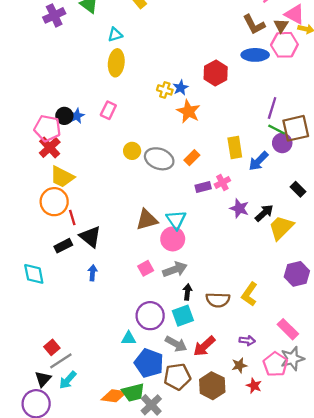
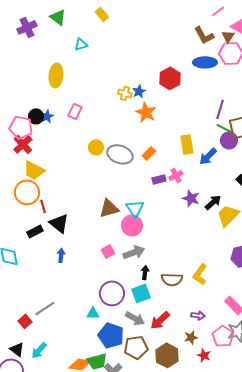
yellow ellipse: (116, 63) -> (56, 75), moved
gray line: (61, 361) -> (45, 308), moved
black triangle: (43, 379) -> (17, 349), turned -35

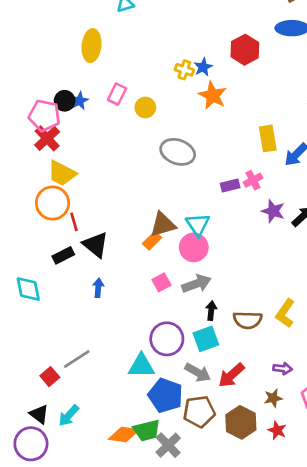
yellow circle: (96, 147) -> (145, 107), moved
orange rectangle: (149, 153) -> (152, 241), moved
cyan triangle: (93, 313) -> (141, 366), size x1.5
red star: (204, 355) -> (277, 430), moved

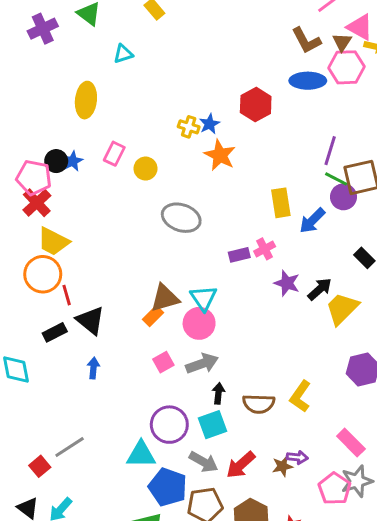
brown star: (273, 398) -> (282, 466), moved

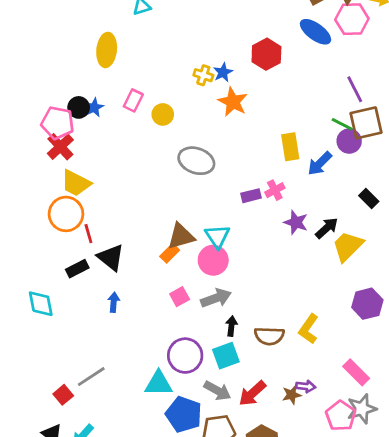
blue ellipse: (308, 81) -> (315, 32), turned 36
purple line: (330, 151) -> (355, 89), moved, turned -44

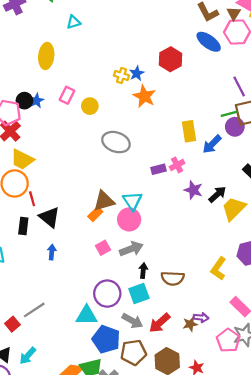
green line: (342, 124) -> (229, 114), turned -42
black rectangle: (77, 269) -> (23, 226), turned -56
yellow L-shape: (308, 329) -> (218, 268), moved

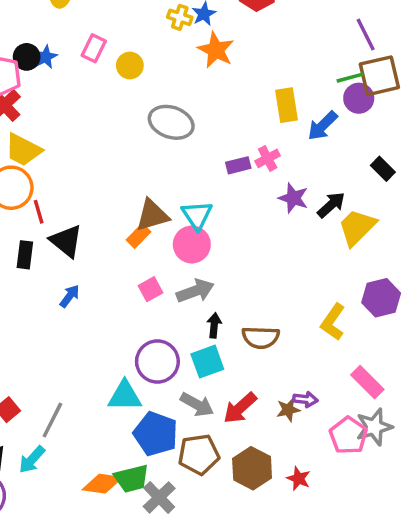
blue arrow: (52, 252) -> (70, 296), turned 32
gray line: (34, 310) -> (52, 420), moved, turned -30

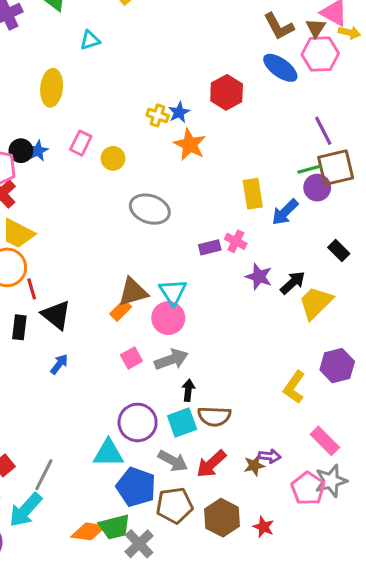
pink cross: (268, 158) -> (236, 241), turned -35
brown semicircle: (261, 337) -> (214, 416), moved
cyan arrow: (32, 460) -> (25, 510), size x1.4

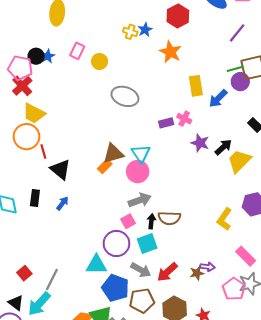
purple line: (323, 131) -> (237, 33), moved, turned 66
orange star: (190, 145) -> (170, 52), moved
black rectangle: (19, 327) -> (35, 198), moved
pink square: (131, 358) -> (128, 221), moved
brown semicircle: (214, 416) -> (169, 218), moved

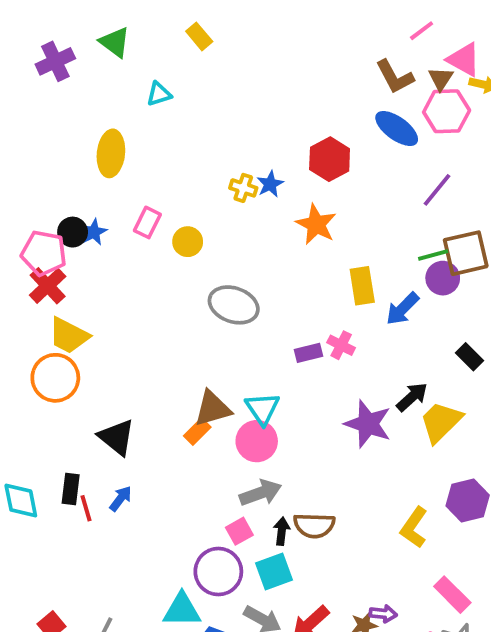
purple star: (200, 143) -> (368, 424), moved, size x1.4
red line: (43, 151) -> (86, 508), moved

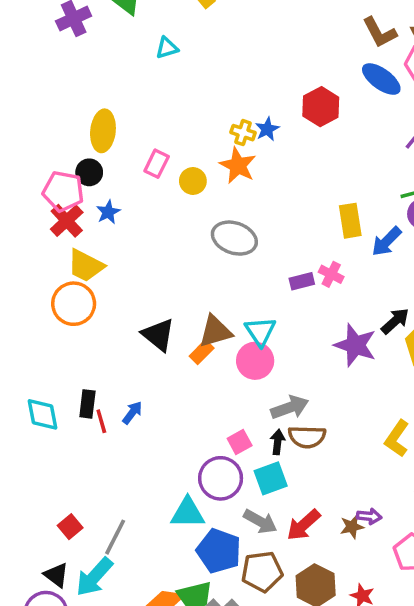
yellow ellipse: (111, 153) -> (103, 131), moved
orange star: (316, 224) -> (238, 165), moved
blue star: (94, 232) -> (108, 212), moved
black triangle: (117, 437) -> (158, 335), moved
gray arrow: (261, 493) -> (290, 407), moved

